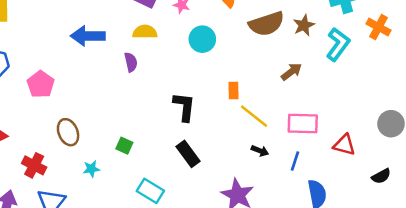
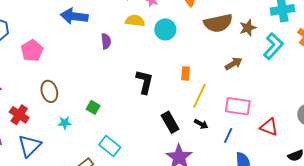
yellow semicircle: (145, 32) -> (135, 21), moved
yellow line: (254, 116) -> (200, 96), turned 70
black rectangle: (188, 154) -> (170, 122), moved

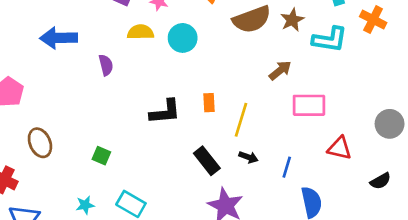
cyan L-shape: (273, 46) -> (330, 39), turned 64
orange rectangle: (186, 73) -> (209, 103), moved
black L-shape: (145, 82) -> (165, 112), turned 80
pink rectangle: (238, 106) -> (309, 105), moved
cyan star: (65, 123) -> (85, 205), moved

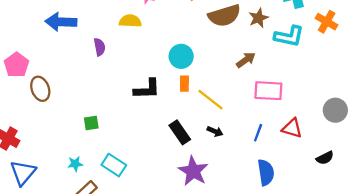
cyan circle: (183, 38) -> (181, 56), moved
yellow line: (241, 120) -> (211, 100), turned -72
brown ellipse: (40, 143) -> (40, 89), moved
green square: (101, 156) -> (91, 123), turned -35
blue line: (287, 167) -> (258, 133), moved

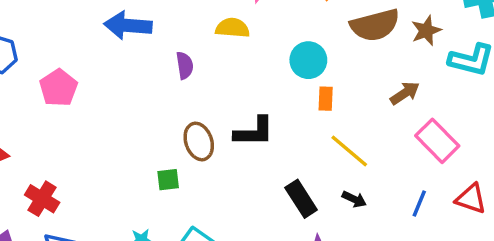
cyan circle: (181, 56) -> (308, 60), moved
orange rectangle: (184, 84) -> (326, 99), moved
brown ellipse: (40, 89) -> (199, 141), moved
pink rectangle: (268, 91) -> (437, 141), turned 40

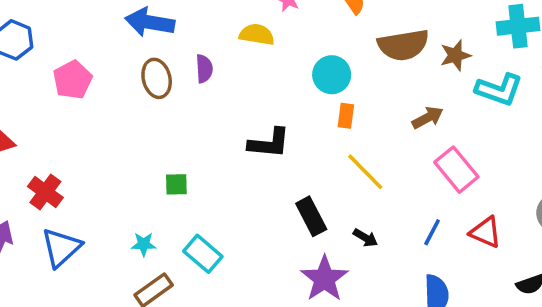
brown ellipse: (199, 141) -> (157, 78), moved
black arrow: (354, 199) -> (365, 238), moved

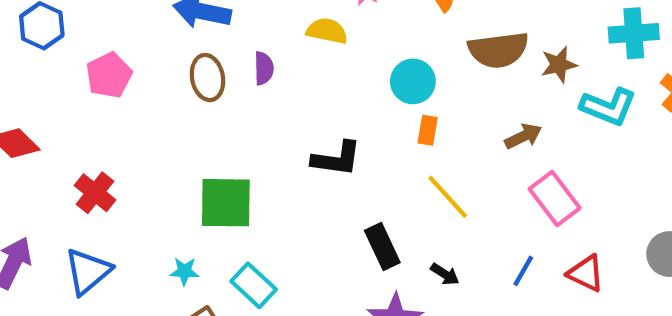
green square: (176, 184) -> (226, 203), size x2.0
red cross: (45, 192) -> (95, 193), moved

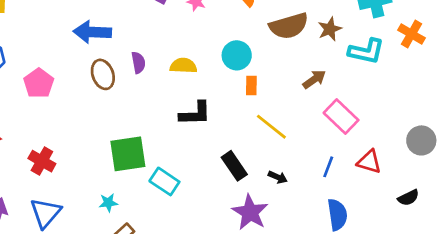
yellow semicircle: (327, 31) -> (183, 66), moved
cyan rectangle: (254, 285) -> (164, 181), moved

